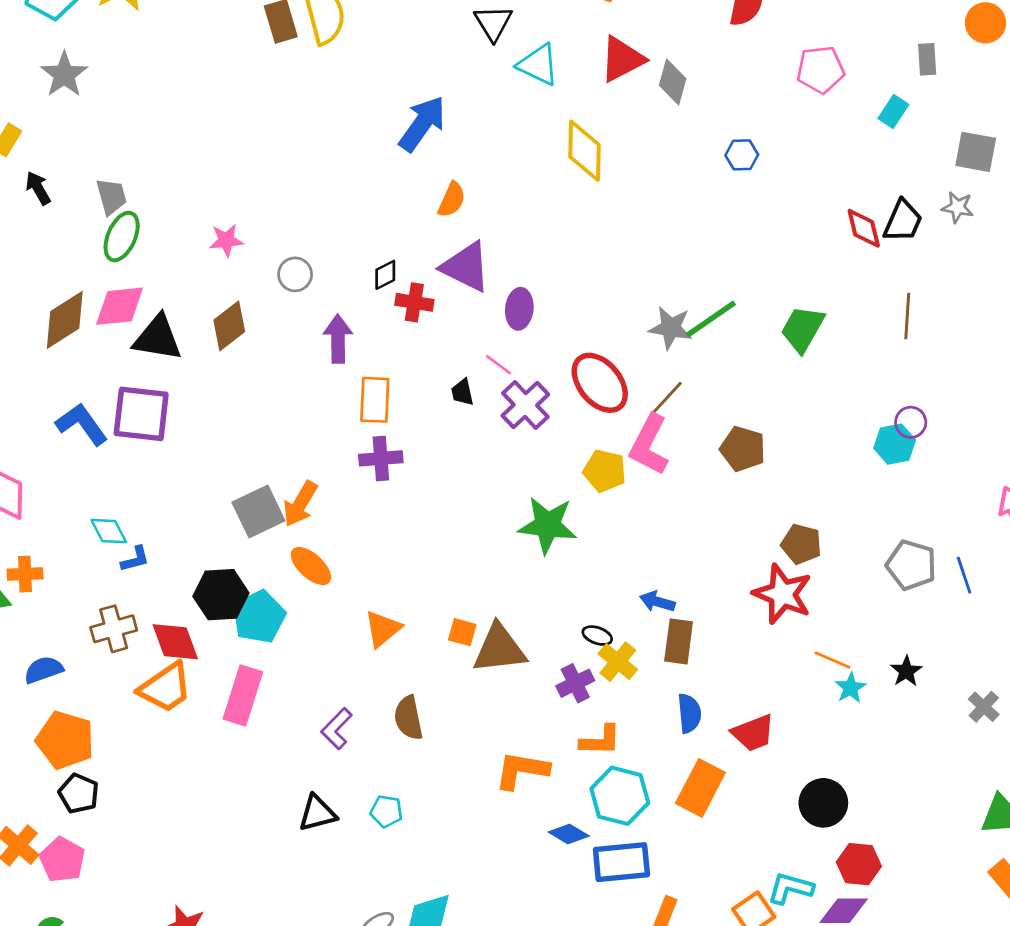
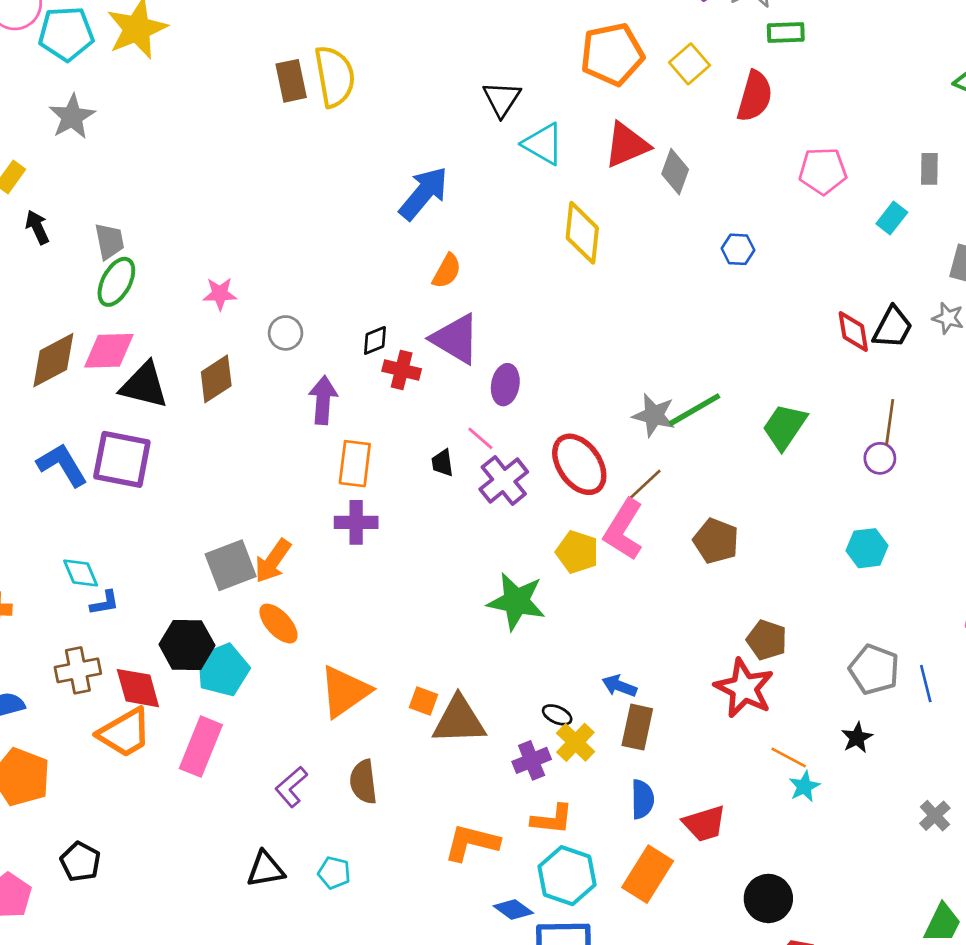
purple circle: (911, 422) -> (880, 458), moved
orange triangle: (383, 629) -> (345, 691), size x1.4
black star: (906, 671) -> (857, 738), moved
black pentagon: (79, 793) -> (80, 862), moved

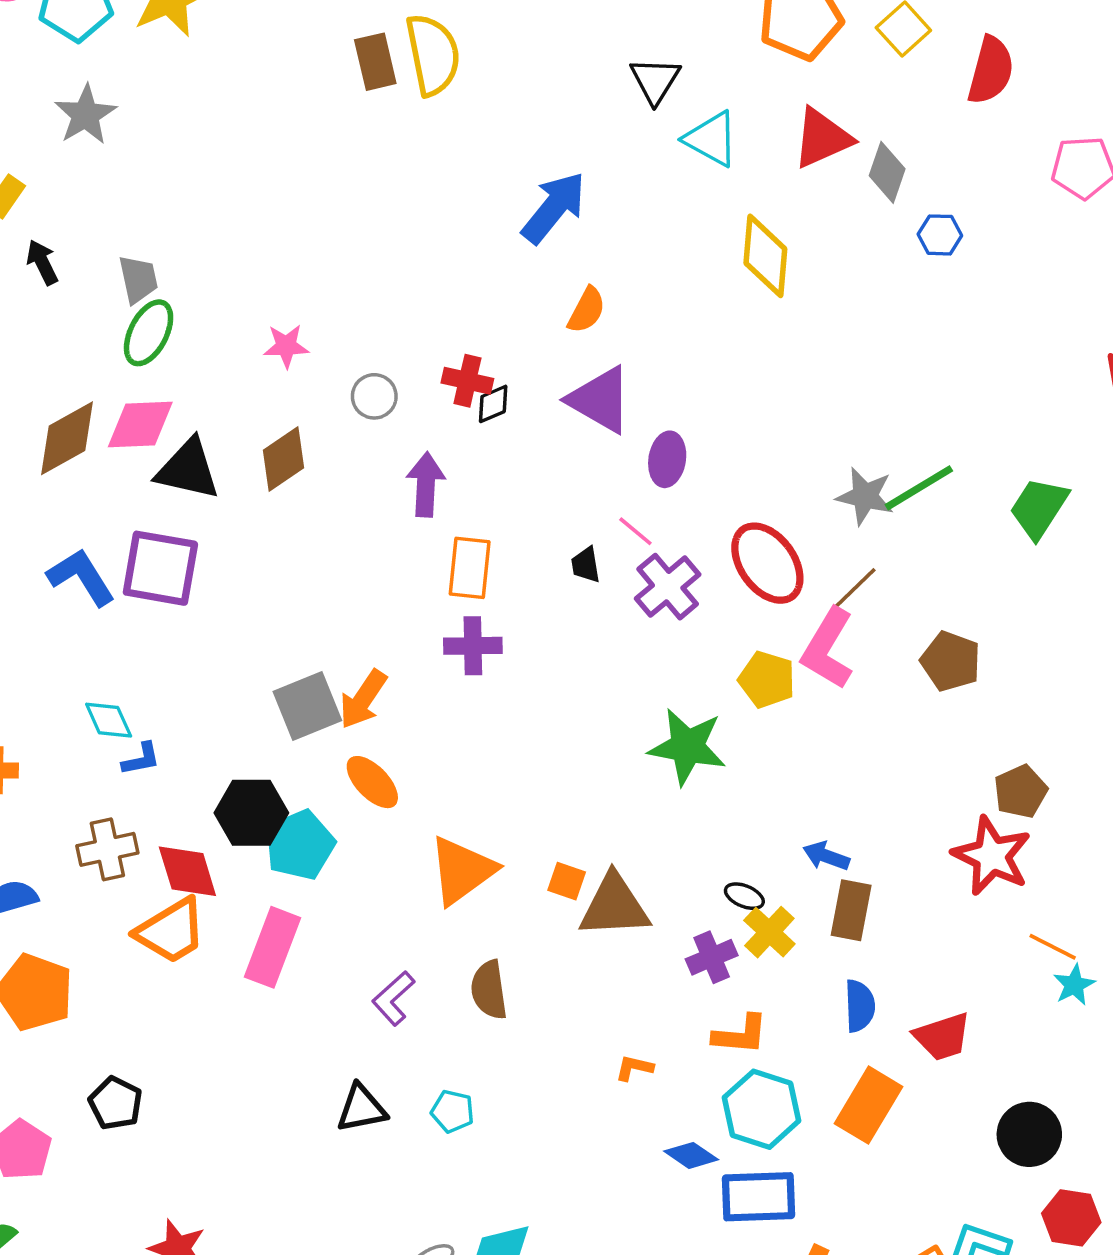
blue hexagon: (738, 249) -> (940, 235), moved
red cross: (402, 370) -> (467, 381), moved
brown pentagon: (767, 640) -> (1021, 791), turned 30
orange L-shape: (472, 843) -> (634, 1068), size x0.5

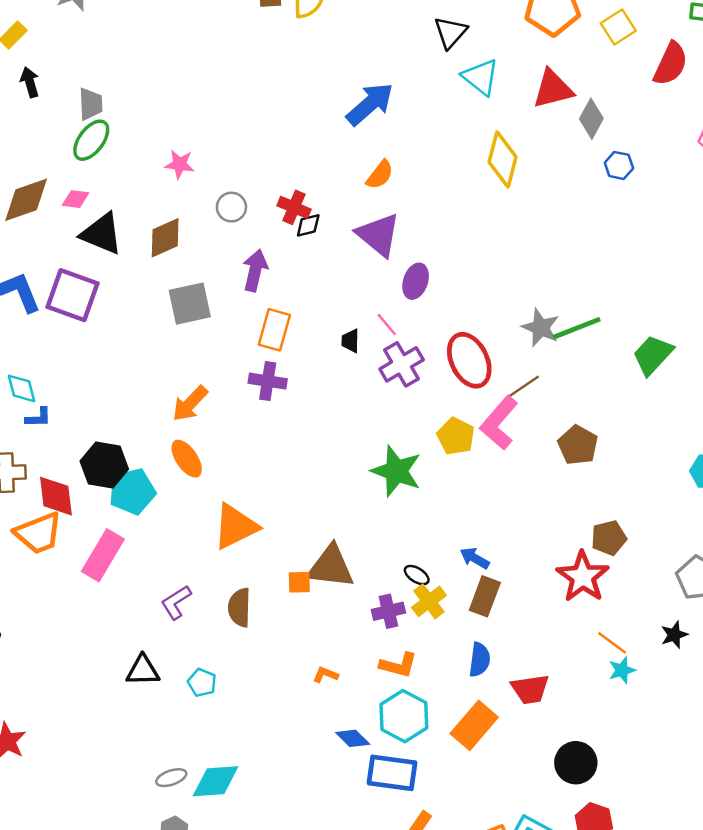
pink diamond: (140, 424) -> (76, 199), size x0.6
gray square: (307, 706) -> (190, 304), moved
orange square: (567, 881) -> (299, 582), moved, turned -30

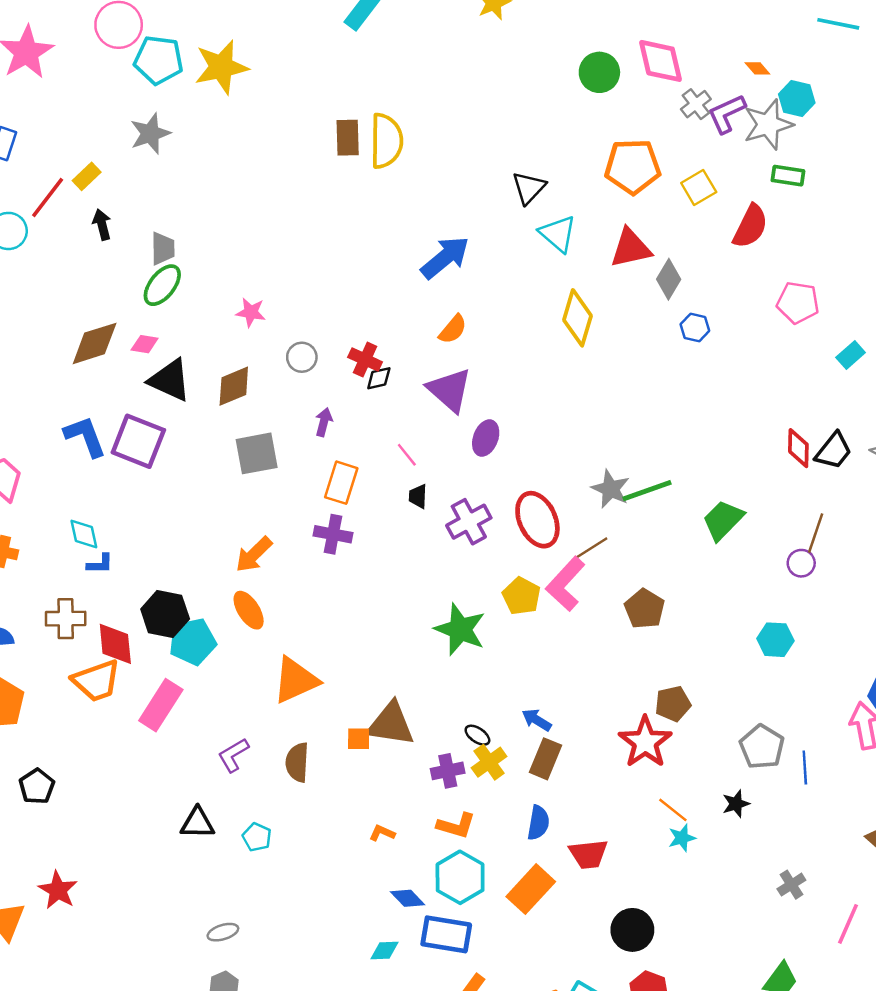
purple arrow: (255, 270) -> (324, 422), size x0.7
pink line: (387, 325) -> (407, 455), moved
cyan diamond: (216, 781) -> (384, 951), moved, size x0.6

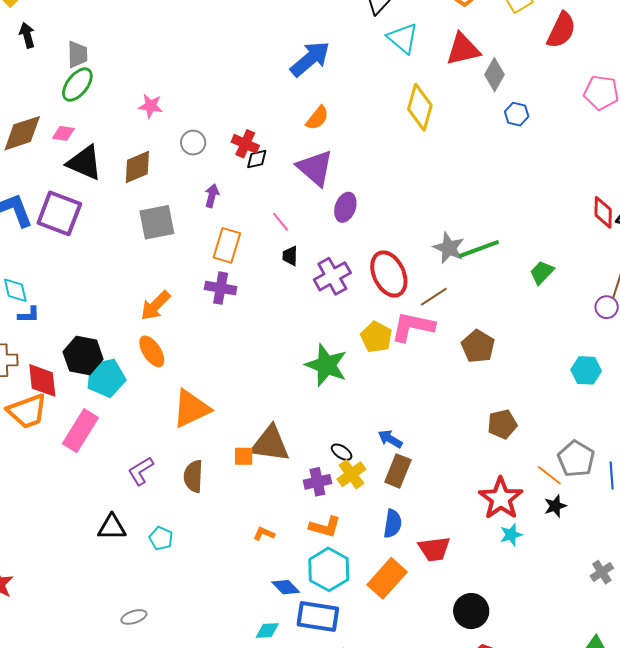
green trapezoid: (723, 520) -> (542, 272), size x0.7
pink L-shape: (566, 584) -> (413, 327), turned 60
red star: (645, 742) -> (501, 498), moved
orange line: (673, 810) -> (549, 475), moved

